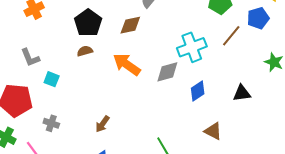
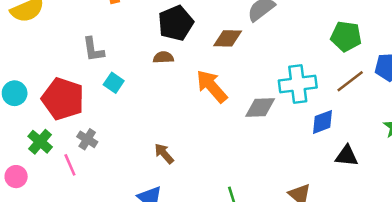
blue diamond: (198, 91) -> (323, 122), moved
gray cross: (51, 123) -> (87, 139), moved
brown arrow: (102, 124) -> (164, 154), turned 90

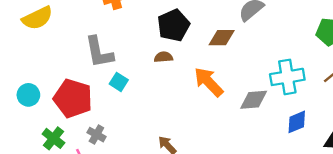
gray L-shape: (93, 49) -> (99, 52), size x1.4
blue diamond: (323, 122) -> (297, 122), moved

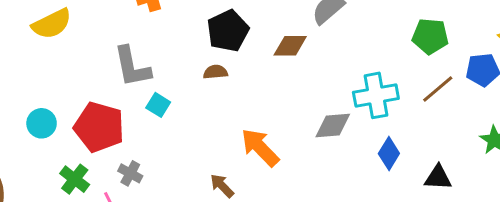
orange arrow: (209, 82) -> (260, 147), moved
blue diamond: (297, 122) -> (389, 153), turned -35

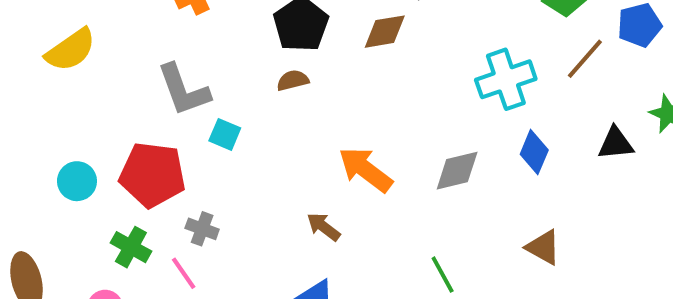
gray diamond: (333, 125) -> (457, 171), moved
black triangle: (438, 178) -> (616, 143), moved

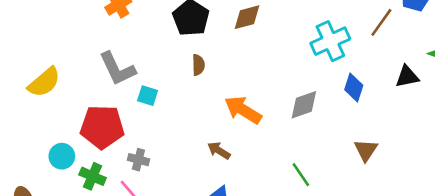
yellow semicircle: (71, 50) -> (44, 82), moved
brown semicircle: (293, 80) -> (198, 65), moved, turned 108
cyan circle: (77, 181) -> (62, 156), moved
brown triangle: (543, 247) -> (366, 150), turned 40

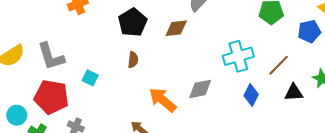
brown line: (381, 22) -> (279, 65), moved
gray L-shape: (117, 69) -> (51, 56), moved
gray diamond: (304, 105) -> (200, 89), moved

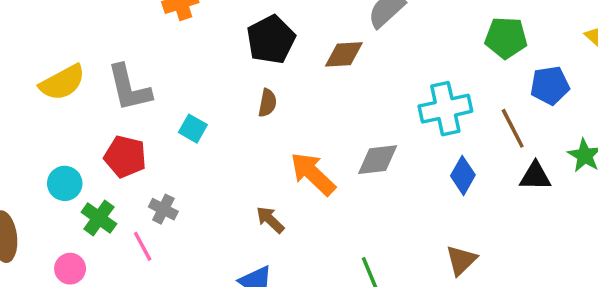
blue pentagon: (309, 31) -> (550, 85), moved
brown line: (279, 65) -> (513, 128), turned -75
red pentagon: (51, 97) -> (125, 157), size x0.7

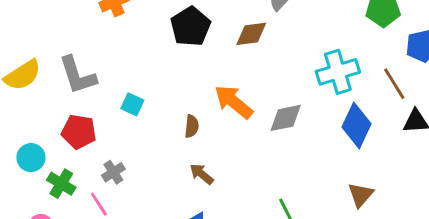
brown semicircle: (267, 103) -> (192, 126), moved
orange arrow: (313, 174) -> (234, 102), moved
blue diamond: (463, 175) -> (357, 125), size x1.4
gray cross: (163, 209) -> (113, 172), turned 35

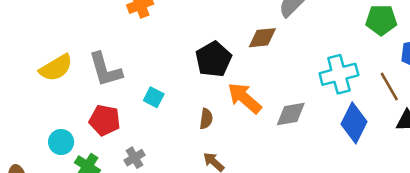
black pentagon: (191, 26) -> (213, 59), moved

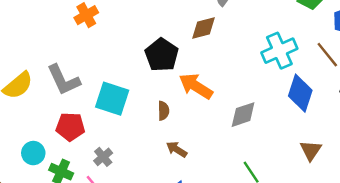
cyan square: (154, 97) -> (112, 99), size x1.8
gray diamond: (291, 114) -> (243, 115), moved

